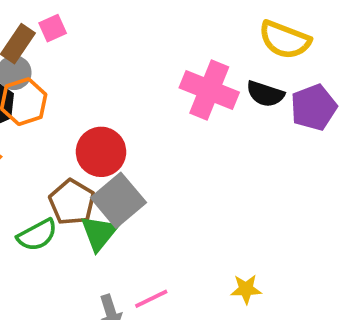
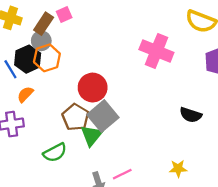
black semicircle: (265, 94) -> (191, 115), moved
green semicircle: (37, 235) -> (55, 153), moved

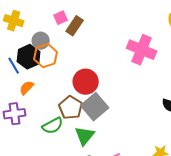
brown rectangle: (44, 24) -> (75, 26), moved
green triangle: (91, 135) -> (85, 136), moved
green semicircle: (55, 153) -> (53, 126), moved

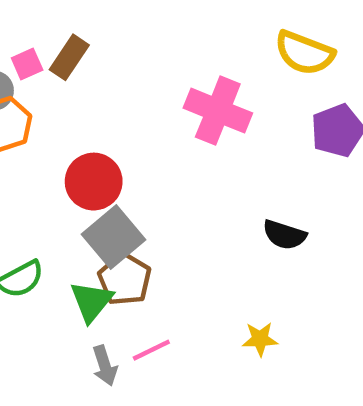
pink square: (61, 18) -> (27, 64), moved
brown pentagon: (71, 108) -> (125, 279), moved

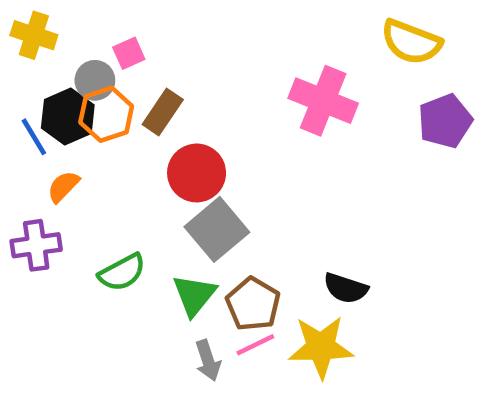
brown rectangle: (69, 57) -> (163, 112), moved
black semicircle: (284, 235) -> (346, 288), moved
brown pentagon: (125, 279) -> (253, 304), moved
yellow star: (260, 339) -> (321, 347), moved, size x1.8

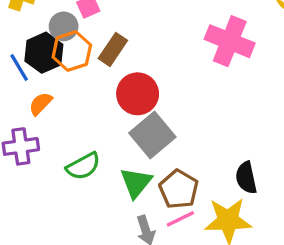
black semicircle: (346, 288) -> (246, 178), turned 60

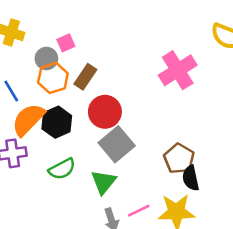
pink cross: (230, 41) -> (178, 70), turned 36
black hexagon: (44, 53) -> (57, 122), moved
orange semicircle: (41, 104) -> (28, 120), size x1.8
brown pentagon: (179, 189) -> (179, 159), moved

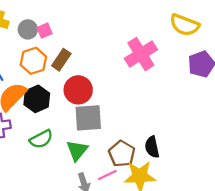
gray circle: (46, 58) -> (28, 29), moved
gray square: (117, 144) -> (88, 118), turned 36
brown pentagon: (179, 159) -> (122, 154), moved

